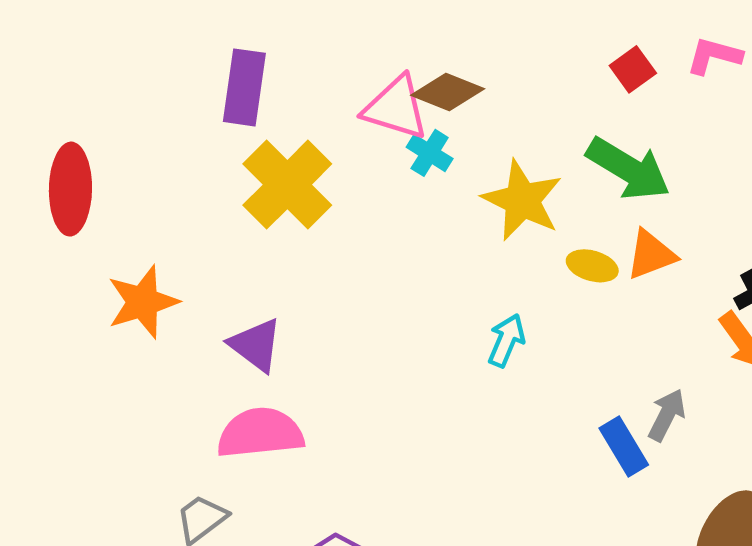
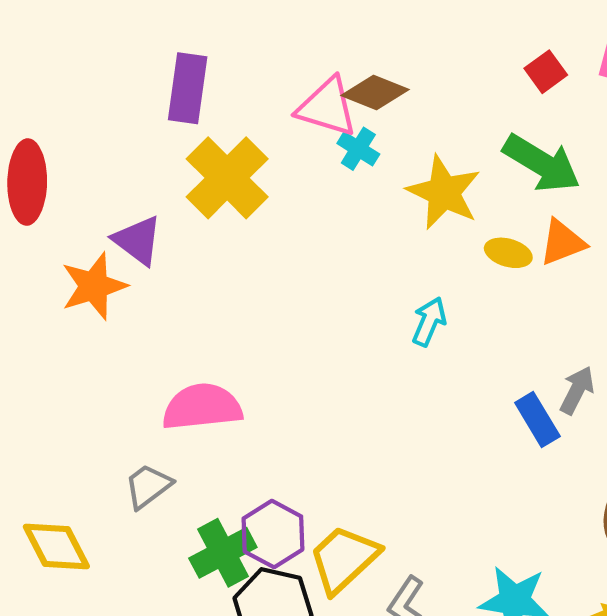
purple triangle: (256, 345) -> (138, 240), moved

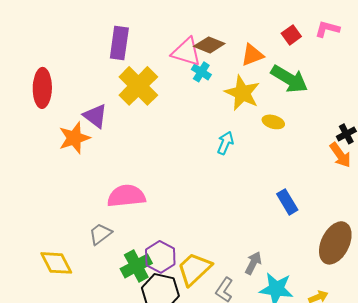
orange triangle: (562, 242) -> (252, 55), moved
cyan arrow: (429, 322) -> (225, 143), moved
gray arrow: (577, 390) -> (253, 263), moved

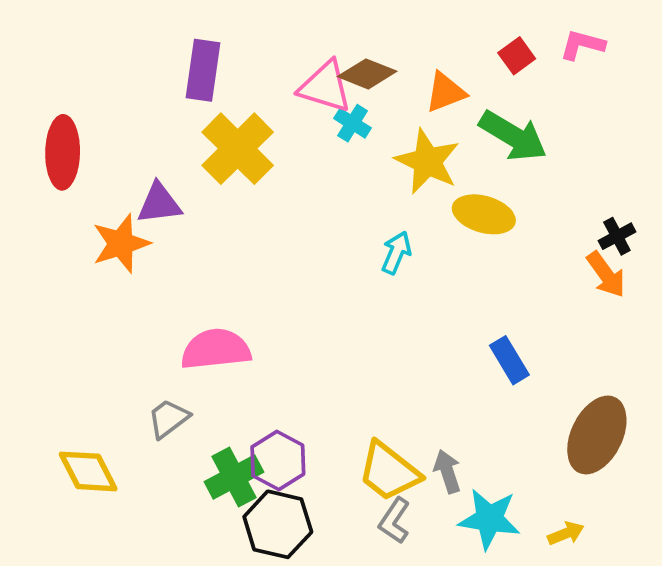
purple triangle: (95, 116) -> (159, 203), turned -44
yellow ellipse: (273, 122) -> (484, 214), size x1.5
gray arrow: (253, 263) -> (447, 471), turned -45
yellow trapezoid: (194, 269) -> (389, 471), moved, turned -99

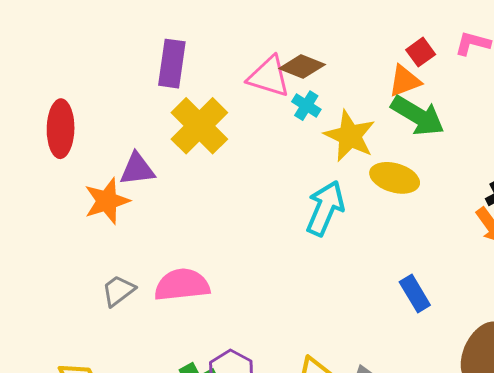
orange triangle: (446, 92) -> (405, 81), moved
cyan cross: (353, 123) -> (306, 106), moved
cyan arrow: (396, 253) -> (325, 208), size x1.6
gray trapezoid: (168, 419) -> (118, 291), moved

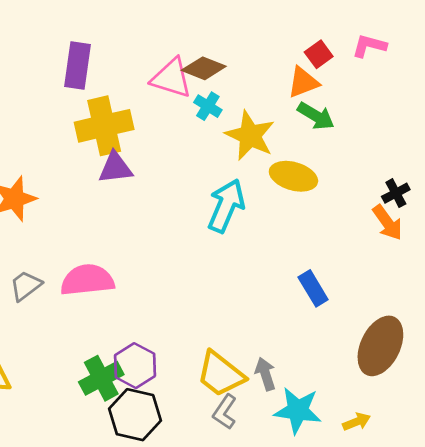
green arrow: (418, 116) -> (316, 116), size x0.7
yellow cross: (199, 126) -> (104, 126), turned 32
purple triangle: (137, 169) -> (115, 168), moved

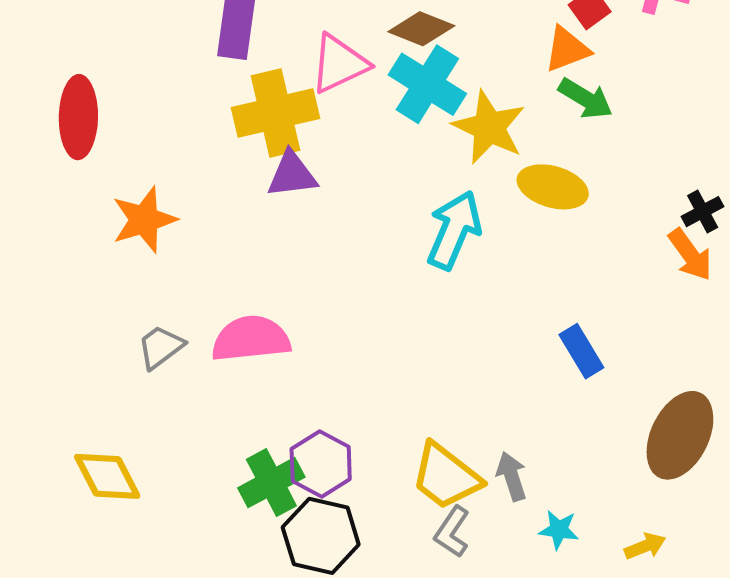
pink triangle: (171, 78) -> (339, 64), moved, turned -42
cyan cross: (208, 106) -> (427, 84), size x1.8
cyan star: (298, 410) -> (559, 530), size x0.6

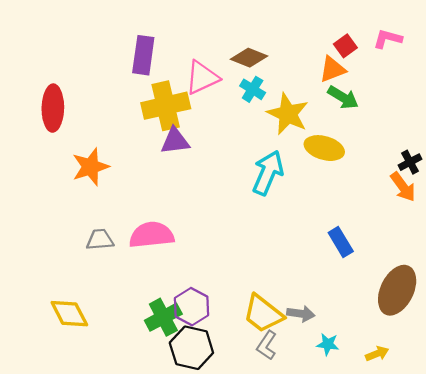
cyan cross: (427, 84) -> (253, 89), size x0.6
gray trapezoid: (161, 347) -> (100, 240), turned 32
gray arrow: (512, 476) -> (301, 314), turned 116

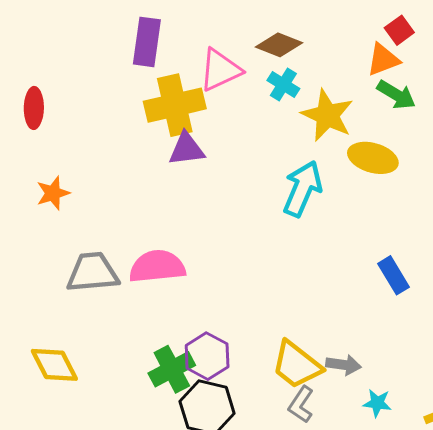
red ellipse: (53, 108) -> (34, 108), size x0.7
orange star: (90, 167) -> (53, 193), moved, size x0.7
gray trapezoid: (100, 240) -> (93, 272), size x1.5

